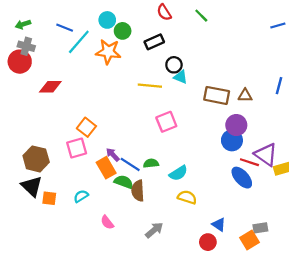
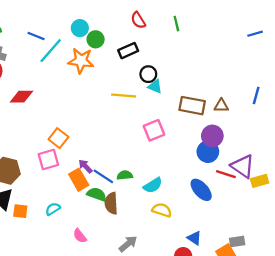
green line: (201, 16) -> (176, 24), turned 32
pink square: (166, 122) -> (154, 130), moved
blue ellipse: (242, 178) -> (201, 190), moved

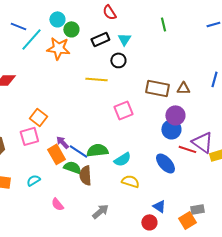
green line: (176, 24) -> (163, 24), moved
cyan triangle: (155, 86) -> (124, 39), moved, turned 40
green semicircle: (125, 175) -> (97, 150), size x1.5

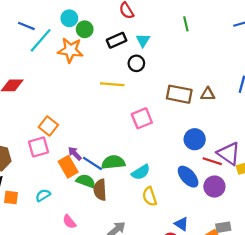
purple circle: (175, 115) -> (214, 187), moved
yellow semicircle: (130, 181) -> (150, 196), turned -126

